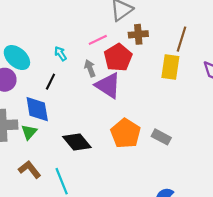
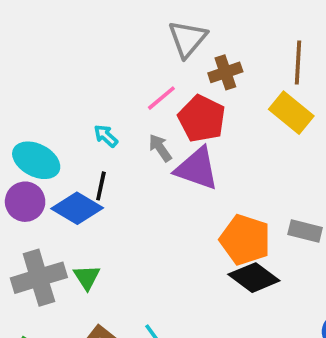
yellow rectangle: (170, 67) -> (291, 113), turned -45
blue diamond: (37, 109) -> (77, 208), moved, turned -36
black diamond: (77, 142) -> (254, 278), moved

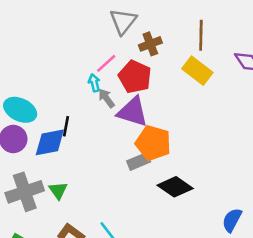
cyan arrow: (106, 136) -> (94, 83), moved, turned 36
blue diamond: (77, 208) -> (50, 142), turned -40
gray rectangle: (305, 231) -> (139, 161), moved, turned -35
orange pentagon: (245, 240) -> (153, 143), moved

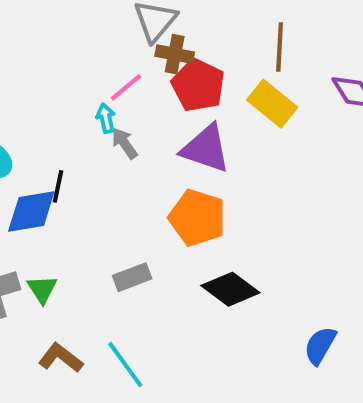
brown cross: (150, 44) -> (175, 54), moved, turned 30
red pentagon: (135, 77) -> (198, 85), moved
purple triangle: (133, 112) -> (206, 149), moved
gray rectangle: (139, 161) -> (132, 277), moved

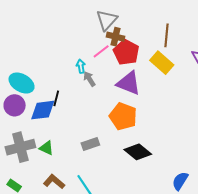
pink line: (126, 87) -> (101, 51), moved
green triangle: (42, 289) -> (46, 148), turned -35

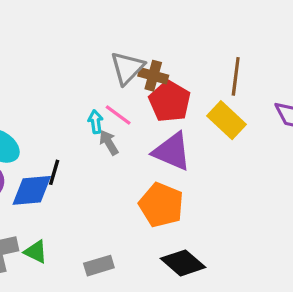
gray triangle: (107, 20) -> (127, 68), moved
pink line: (101, 51) -> (118, 115), moved, turned 72
gray rectangle: (90, 144) -> (99, 266), moved

